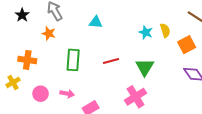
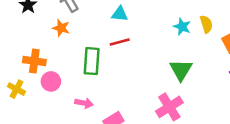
red line: (111, 61) -> (120, 42), moved
yellow cross: (13, 82) -> (17, 89), turned -32
pink circle: (41, 94) -> (51, 81), moved

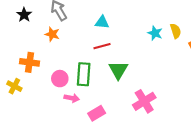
green rectangle: (92, 61) -> (84, 74), moved
green triangle: (181, 70) -> (118, 70), moved
pink circle: (51, 81) -> (60, 79), moved

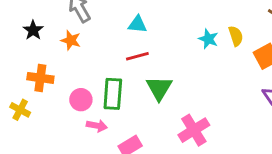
black star: (24, 15) -> (33, 30), moved

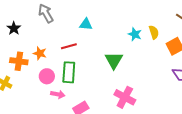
orange star: (71, 40) -> (40, 53), moved
red line: (137, 56) -> (69, 46), moved
green triangle: (159, 88) -> (114, 60), moved
pink cross: (194, 130) -> (125, 97), turned -30

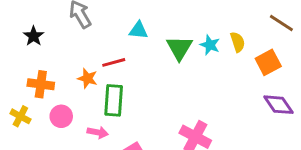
orange star: (40, 53) -> (87, 78), moved
green triangle: (114, 60) -> (179, 48), moved
pink circle: (47, 76) -> (61, 116), moved

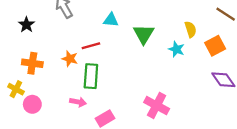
cyan star: (210, 45) -> (176, 49), moved
pink circle: (61, 116) -> (32, 104), moved

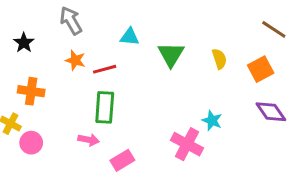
yellow semicircle: (191, 29) -> (219, 59), moved
cyan star: (176, 49) -> (212, 121), moved
orange star: (70, 59) -> (75, 60), moved

